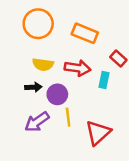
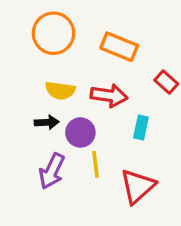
cyan rectangle: (104, 80) -> (141, 127), moved
purple arrow: (37, 122) -> (52, 171), turned -30

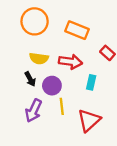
black arrow: (47, 122) -> (30, 79), turned 64

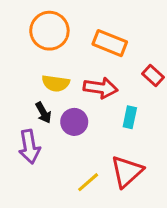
yellow line: (62, 106) -> (88, 182), moved, turned 56
purple arrow: (33, 111) -> (29, 147), moved, turned -35

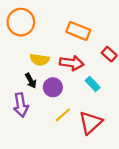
orange circle: (49, 31) -> (21, 22), moved
cyan rectangle: (130, 117) -> (93, 84), turned -56
yellow line: (88, 182) -> (63, 115), moved

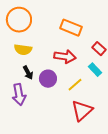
yellow semicircle: (40, 60) -> (23, 50), moved
cyan rectangle: (93, 84) -> (95, 70), moved
yellow line: (63, 115) -> (75, 85), moved

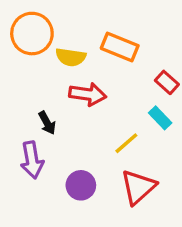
yellow semicircle: (23, 50) -> (71, 57), moved
red arrow: (65, 57) -> (88, 94), moved
purple circle: (48, 79) -> (81, 185), moved

